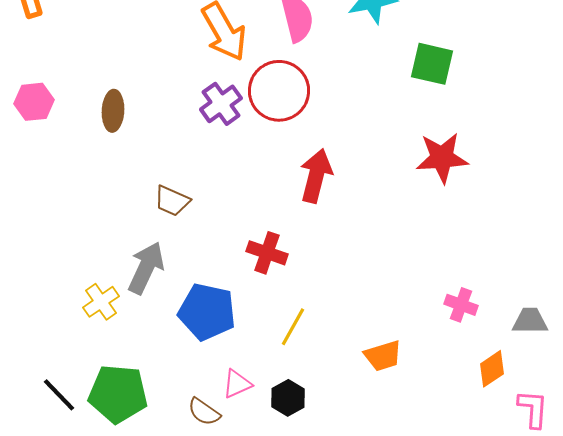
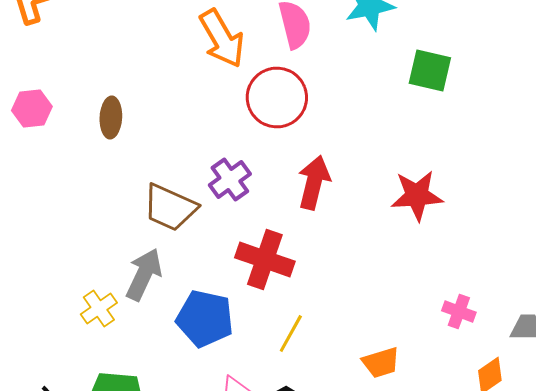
purple cross: (221, 104) -> (230, 180), moved
red star: (442, 158) -> (417, 196), moved
brown trapezoid: (172, 201) -> (170, 208), size x1.5
red cross: (267, 253) -> (265, 260), size x1.4

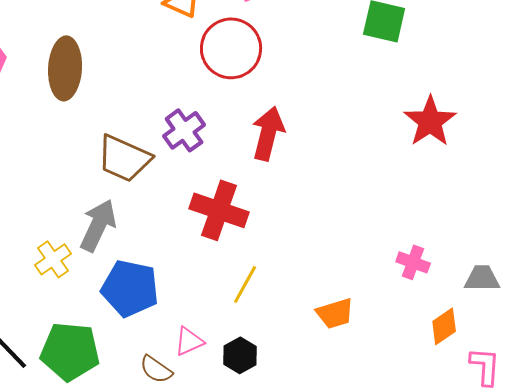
brown ellipse: (111, 118) -> (65, 68), size x1.5
red star: (417, 196) -> (430, 121), moved, turned -30
blue pentagon: (205, 318) -> (130, 288), moved

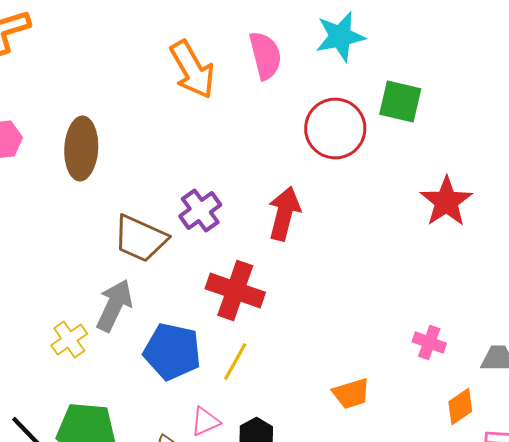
red circle: (231, 48) -> (335, 128), moved
yellow line: (245, 284) -> (235, 362), moved
blue pentagon: (130, 288) -> (172, 352), moved

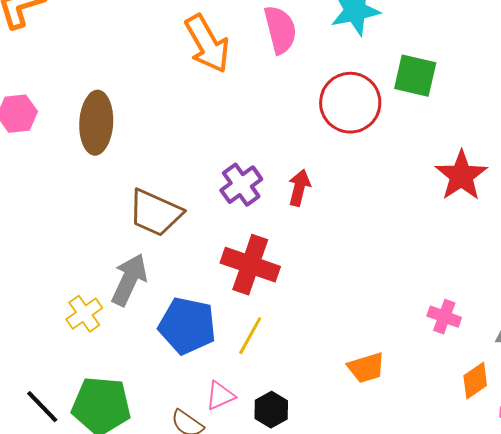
purple cross: (200, 210) -> (241, 185), moved
red arrow: (284, 214) -> (299, 188), size x0.7

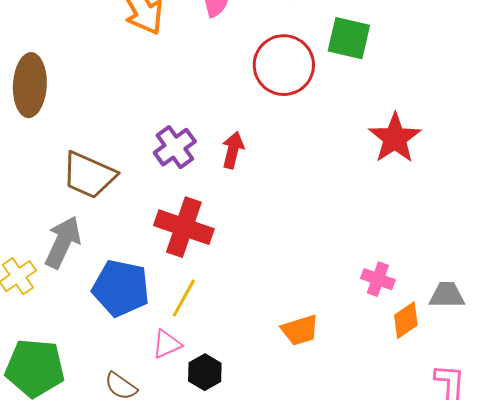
orange diamond: (475, 381) -> (406, 320), moved
pink triangle: (220, 396) -> (167, 344), moved

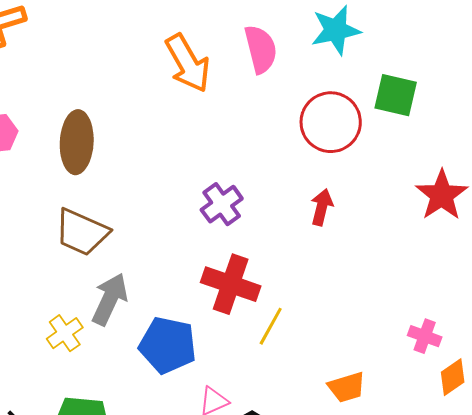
red arrow: (233, 150) -> (322, 207), moved
brown trapezoid: (89, 175) -> (82, 232), moved
yellow line: (184, 298) -> (271, 326), moved

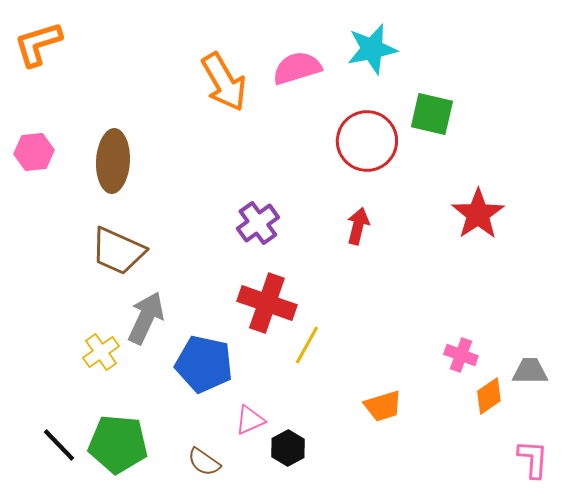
pink semicircle: (261, 49) -> (297, 68), turned -93

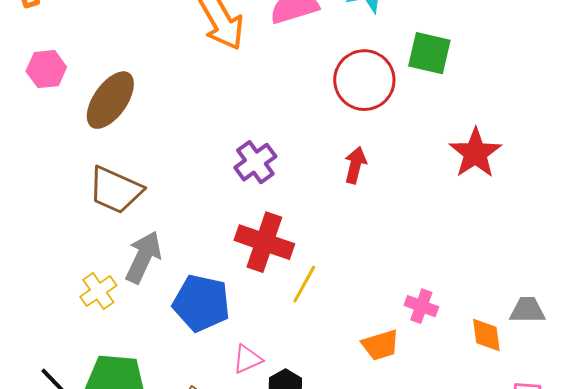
pink hexagon: (34, 152) -> (46, 69), moved
brown ellipse: (113, 161) -> (110, 100), turned 32
pink cross: (461, 355) -> (421, 306), moved
orange diamond: (489, 396) -> (486, 335), turned -63

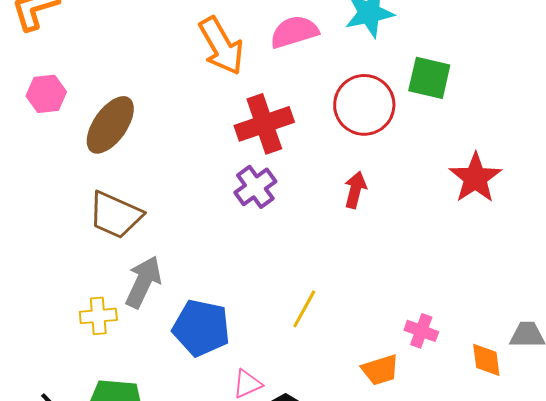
red cross: (264, 242) -> (264, 124), moved, turned -38
yellow cross: (98, 291) -> (98, 316), turned 30

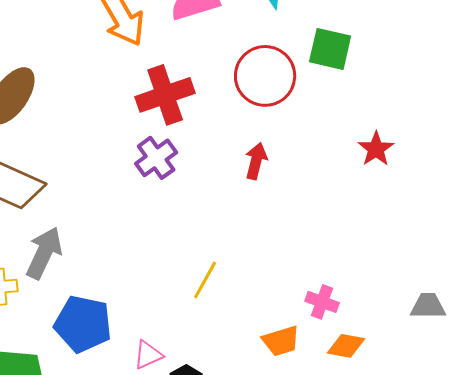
red star: (475, 178) -> (376, 149), size x0.7
blue pentagon: (201, 328) -> (83, 324), moved
orange diamond: (486, 360) -> (346, 346), moved, turned -72

